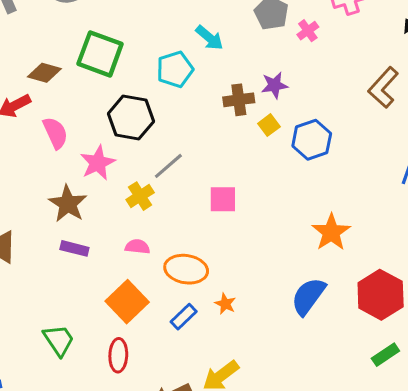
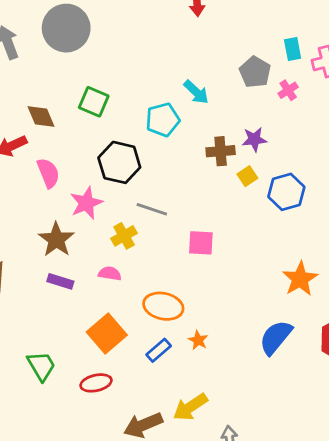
green square: (100, 54) -> (94, 102), size x0.7
brown diamond: (44, 73) -> (41, 117), turned 48
gray line: (168, 166) -> (152, 209), turned 56
pink semicircle: (137, 247) -> (110, 274), moved
red ellipse: (118, 355) -> (96, 383), turned 72

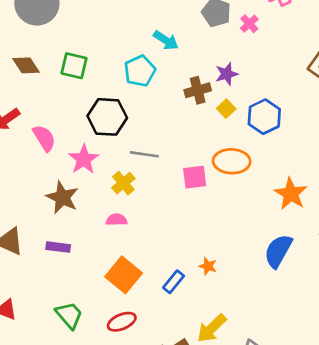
brown diamond: (41, 117) -> (26, 65), moved
purple rectangle: (60, 281) -> (58, 247), moved
orange ellipse: (163, 306) -> (232, 161), moved

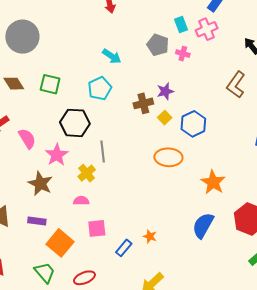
pink cross: (249, 24) -> (183, 54), turned -32
cyan arrow: (166, 40) -> (112, 56), moved
gray line: (144, 154) -> (103, 152), turned 75
pink square: (195, 177) -> (97, 228), moved
orange square: (124, 275) -> (60, 243), moved

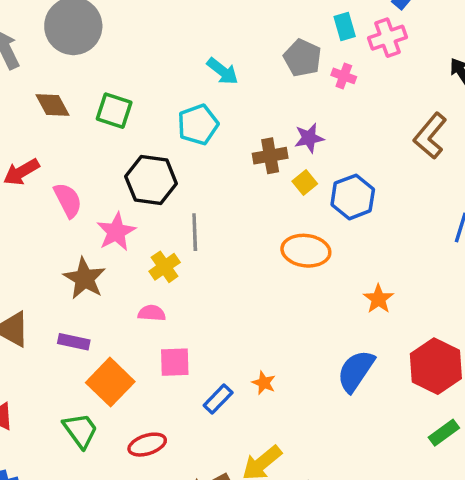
orange star: (213, 182) -> (378, 299), size x0.7

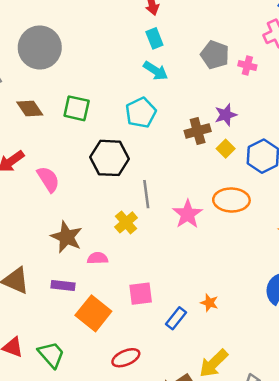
cyan rectangle: (345, 26) -> (154, 38), moved
pink star: (116, 232) -> (188, 214), moved
pink semicircle: (152, 313) -> (98, 258), moved
green trapezoid: (80, 430) -> (51, 355), moved

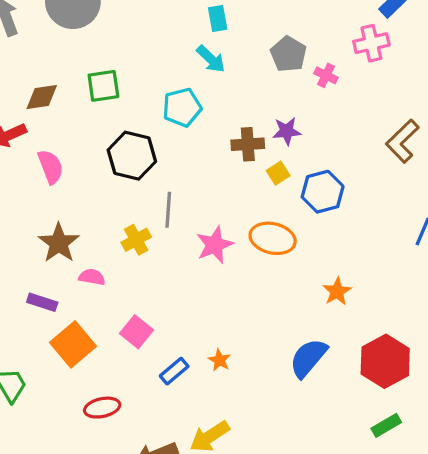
brown diamond: (30, 108) -> (42, 97), moved, turned -76
green square: (77, 108) -> (103, 86), turned -32
pink square: (141, 294) -> (137, 332), turned 35

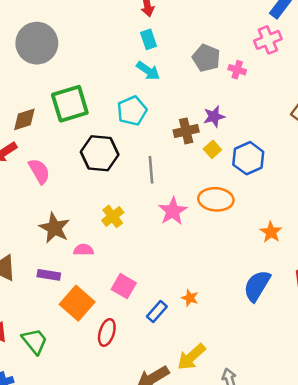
green square: (103, 86) -> (70, 104), size x1.4
gray line: (168, 210) -> (151, 170), moved
red ellipse: (102, 408) -> (107, 332), moved, turned -52

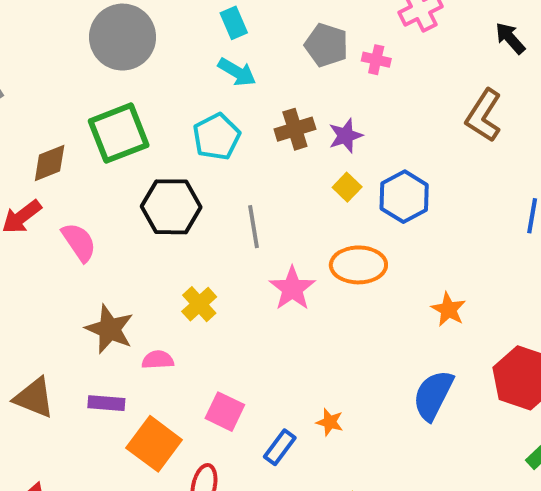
gray circle: (37, 43) -> (123, 37), moved
brown cross: (186, 131) -> (295, 129), moved

